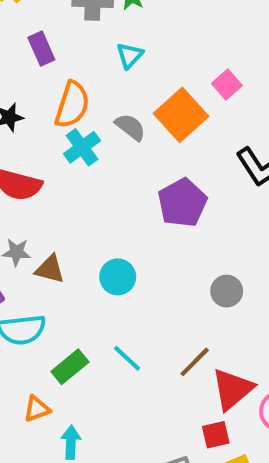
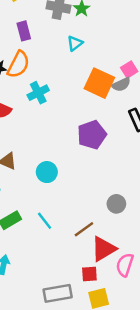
orange semicircle: (72, 105) -> (18, 65), moved
orange square: (181, 115) -> (99, 83), turned -32
gray semicircle: (130, 127) -> (121, 84), moved, turned 108
gray circle: (227, 291) -> (116, 204), moved

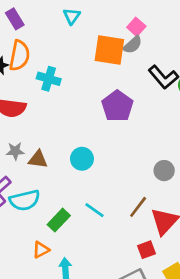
cyan cross: (38, 93) -> (49, 79), turned -30
red square: (89, 274) -> (146, 250), moved

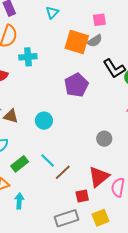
pink square: (136, 27) -> (99, 20), moved, turned 32
cyan cross: (49, 79) -> (28, 57), turned -30
brown line: (138, 207) -> (63, 172), moved

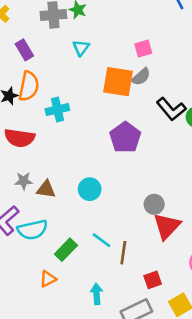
gray circle: (104, 139) -> (154, 204), moved
brown line: (63, 172) -> (123, 253), turned -30
red triangle: (99, 177) -> (167, 226), moved
cyan arrow: (19, 201) -> (97, 294), moved

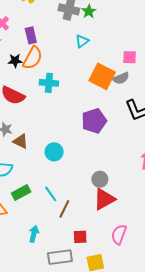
purple rectangle: (24, 50) -> (31, 35), moved

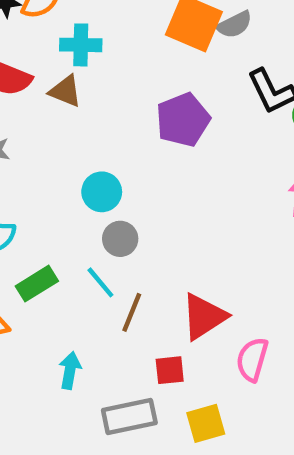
brown triangle: (21, 141) -> (65, 91), moved
gray circle: (100, 179) -> (120, 239), moved
red triangle: (104, 199) -> (204, 317), moved

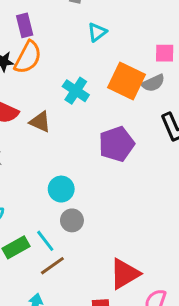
cyan cross: (81, 45) -> (76, 91), moved, turned 30
cyan line: (100, 282) -> (45, 241), moved
brown line: (132, 312) -> (52, 266), moved, turned 30

